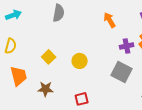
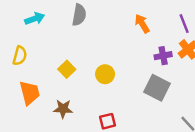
cyan arrow: (14, 15) -> (35, 19), moved

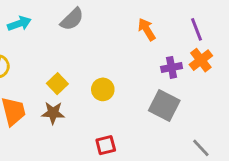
gray semicircle: (79, 15) -> (72, 19), turned 35
brown star: (63, 109) -> (53, 113), moved

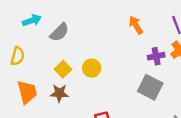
gray semicircle: (72, 19) -> (59, 32), moved
yellow circle: (103, 89) -> (92, 68), moved

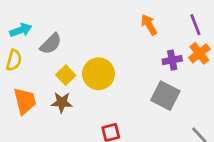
cyan arrow: (32, 20) -> (21, 30), moved
gray semicircle: (59, 32) -> (51, 44), moved
yellow circle: (92, 68) -> (99, 74), size x1.5

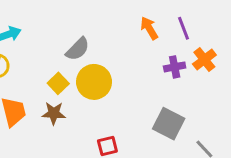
purple line: (195, 25) -> (184, 28), moved
gray semicircle: (51, 44) -> (78, 49), moved
gray square: (165, 96) -> (169, 124), moved

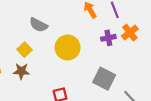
gray semicircle: (78, 49) -> (39, 25), turned 72
yellow circle: (94, 82) -> (68, 47), moved

